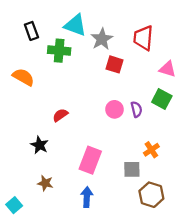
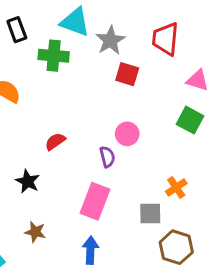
purple semicircle: (136, 109) -> (107, 157), moved

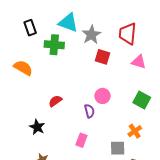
pink triangle: (198, 80) -> (139, 62), moved
green square: (190, 120) -> (142, 100), moved
pink rectangle: (95, 201) -> (81, 140), size x0.6

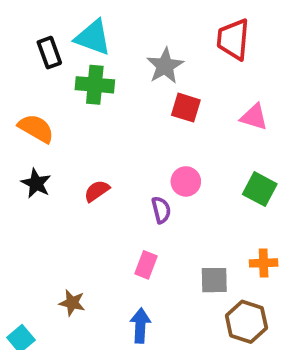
cyan triangle: (68, 23) -> (93, 37), moved
red trapezoid: (128, 34) -> (233, 39), moved
black star: (37, 127) -> (36, 183), moved
orange cross: (135, 131) -> (264, 263), moved, turned 32

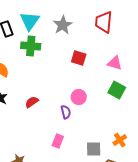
cyan triangle: (93, 37) -> (30, 21), turned 45
gray star: (165, 66) -> (63, 25), moved
green square: (260, 189) -> (117, 90), moved
orange cross: (264, 263) -> (120, 140), turned -32

